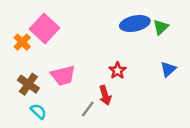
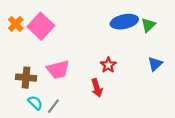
orange cross: (22, 42) -> (16, 24), moved
brown cross: (28, 84) -> (26, 78), turned -30
gray line: (88, 109) -> (53, 106), moved

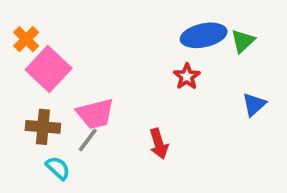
pink square: (41, 26) -> (49, 69), moved
red star: (108, 65) -> (187, 76), moved
gray line: (53, 106) -> (88, 140), moved

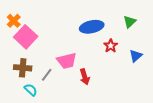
blue ellipse: (204, 35) -> (92, 27), moved
red star: (187, 76) -> (111, 46), moved
pink trapezoid: (95, 114) -> (67, 61), moved

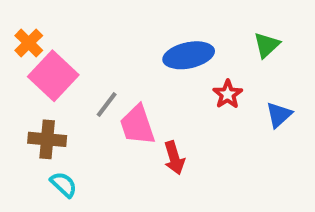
pink trapezoid: (67, 61) -> (137, 125), turned 85
gray line: (47, 75) -> (107, 105), moved

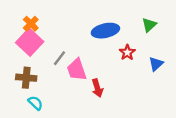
orange cross: (29, 43) -> (31, 24), moved

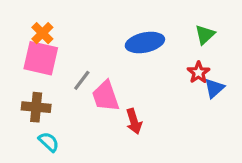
pink square: (30, 42) -> (41, 58), turned -30
red star: (127, 52) -> (199, 72), moved

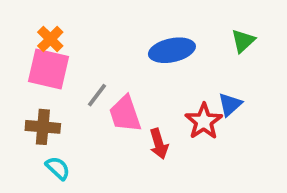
red star: (199, 72) -> (204, 121), moved, size x1.4
blue triangle: (214, 88) -> (230, 104), moved

